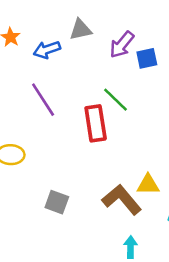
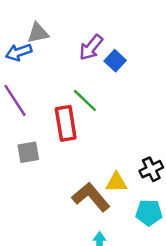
gray triangle: (81, 30) -> (38, 33), moved
blue square: (147, 58) -> (115, 61), turned -35
gray square: (57, 202) -> (28, 152), moved, turned -30

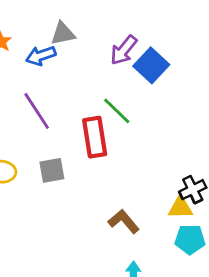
blue square: (115, 61) -> (151, 65), size x1.4
yellow triangle: (116, 182) -> (180, 208), moved
brown L-shape: (91, 197) -> (124, 221), size x0.7

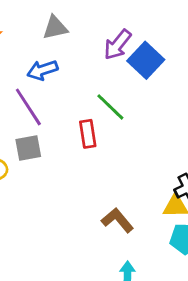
blue arrow: (41, 56) -> (42, 70), moved
red rectangle: (95, 137) -> (88, 134), size x0.7
gray square: (52, 170) -> (28, 148), moved

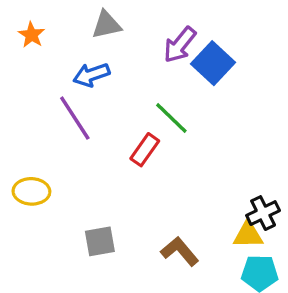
red rectangle: (88, 134) -> (145, 150), turned 44
gray square: (28, 148) -> (100, 241), moved

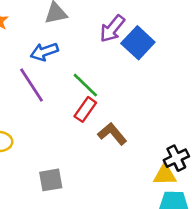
green line: (171, 118) -> (85, 85), moved
brown L-shape: (180, 251) -> (112, 134), moved

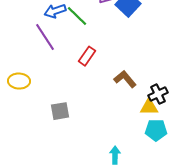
green line: (85, 85) -> (77, 16), moved
brown L-shape: (112, 134) -> (125, 79), moved

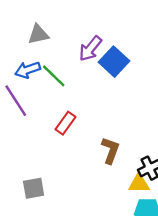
brown L-shape: (125, 79) -> (110, 150), turned 60

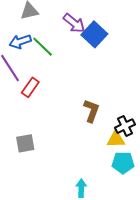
purple arrow: (90, 49) -> (74, 23), turned -90
red rectangle: (66, 123) -> (30, 87), moved

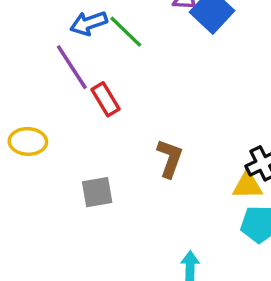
red rectangle: (30, 87) -> (106, 99), turned -66
brown L-shape: (91, 111) -> (170, 158), moved

